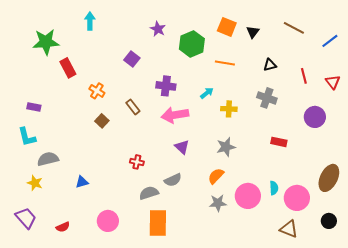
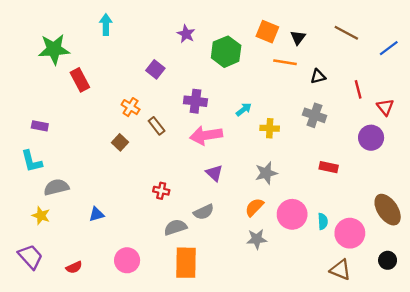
orange line: (225, 63) -> (285, 62), moved
red triangle: (333, 82) -> (385, 107), moved
orange cross: (97, 91) -> (131, 107), moved
brown ellipse: (329, 178) -> (388, 210), turned -60
pink circle: (248, 196) -> (292, 214), moved

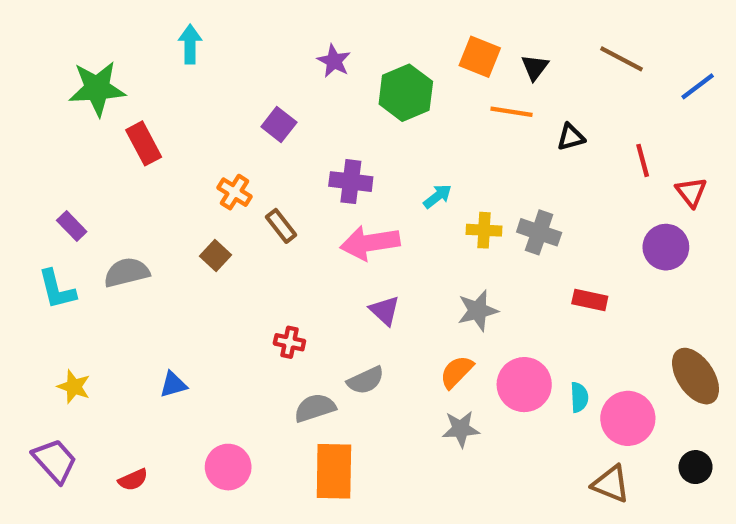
gray cross: (314, 115) -> (539, 232), moved
purple rectangle: (40, 126) -> (72, 226), turned 35
gray semicircle: (56, 187) -> (127, 272), moved

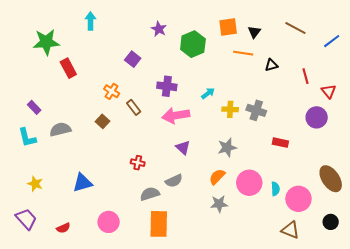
orange square: (480, 57) -> (228, 27), turned -30
blue triangle: (173, 385) -> (82, 183), size x1.5

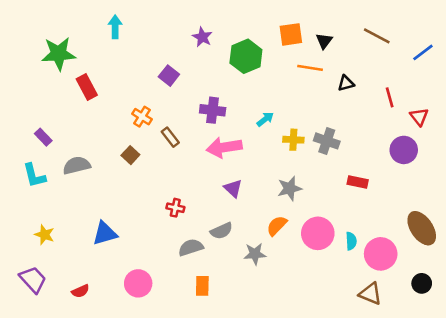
gray star: (219, 204) -> (255, 254), moved
orange rectangle: (159, 224) -> (202, 286), size x0.6

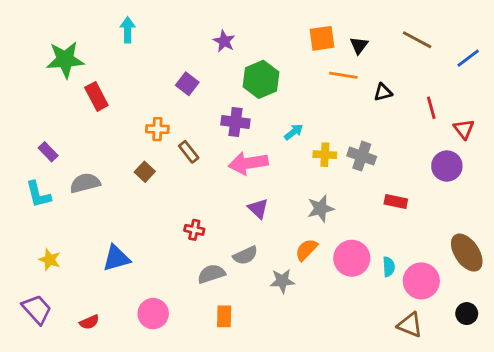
green hexagon: (246, 56) -> (261, 79), moved
orange cross: (142, 117) -> (157, 129), turned -30

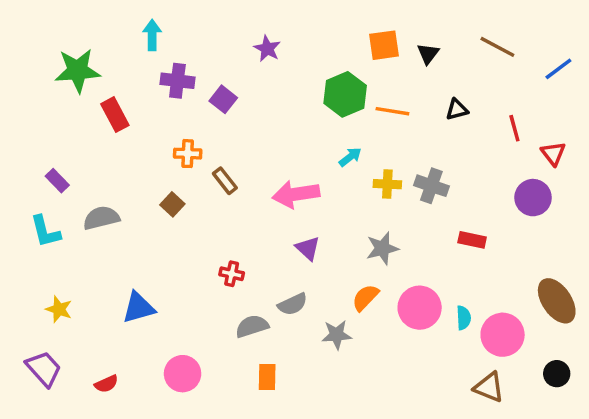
orange line: (343, 75) -> (392, 111), moved
green hexagon: (261, 79) -> (345, 94), moved
purple cross: (235, 122) -> (177, 81), moved

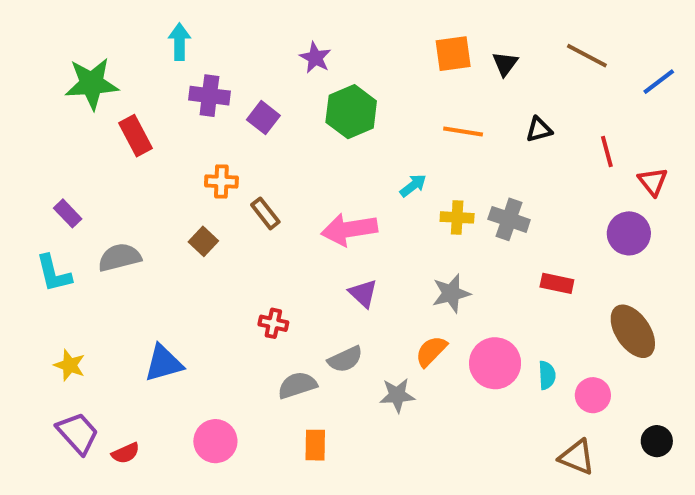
green hexagon: (345, 94) -> (351, 112), moved
brown ellipse: (557, 301) -> (633, 331), moved
pink circle: (503, 335) -> (593, 395), size x0.7
purple trapezoid: (44, 369) -> (78, 433), moved

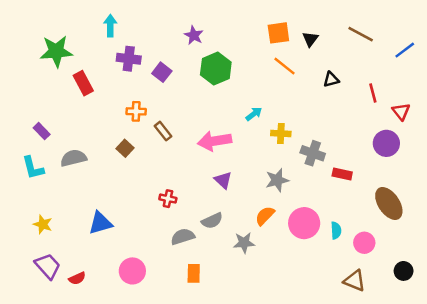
orange line: (463, 132) -> (285, 66), moved, turned 30
gray cross: (509, 219) -> (313, 153), moved

